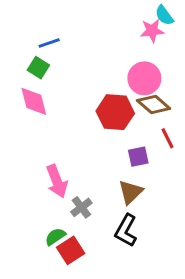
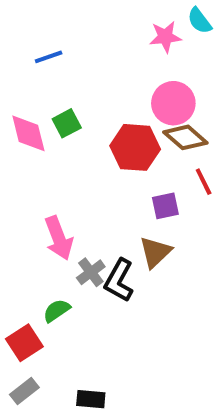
pink star: (152, 31) -> (165, 37), moved
green square: (38, 68) -> (67, 123), moved, turned 30
black L-shape: (126, 230) -> (119, 280), moved
red square: (71, 250) -> (24, 343), moved

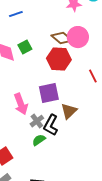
brown diamond: (185, 137) -> (62, 38), moved
purple square: (165, 206) -> (49, 93), moved, size x1.5
green semicircle: (57, 311) -> (39, 140), moved

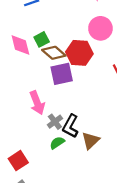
brown diamond: (62, 38) -> (54, 53), moved
purple square: (49, 93) -> (62, 74), moved
brown triangle: (69, 111) -> (90, 141), moved

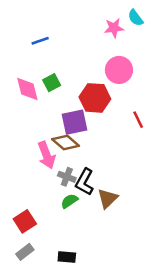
brown diamond: (54, 53) -> (66, 142), moved
gray cross: (55, 122) -> (67, 177), turned -32

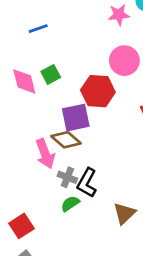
brown triangle: (108, 198) -> (124, 213), moved

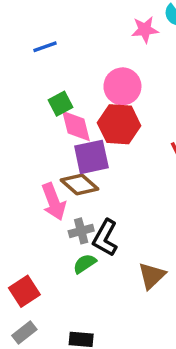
pink circle: (124, 61) -> (122, 86), moved
pink diamond: (24, 81) -> (76, 126), moved
gray cross: (67, 177) -> (81, 231), turned -36

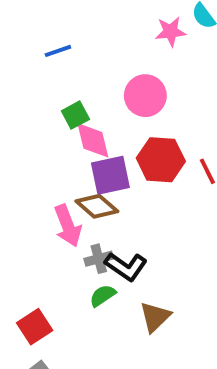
red hexagon: (119, 124) -> (161, 160), moved
black L-shape: (105, 238) -> (126, 266), turned -84
brown triangle: (152, 276) -> (155, 317), moved

